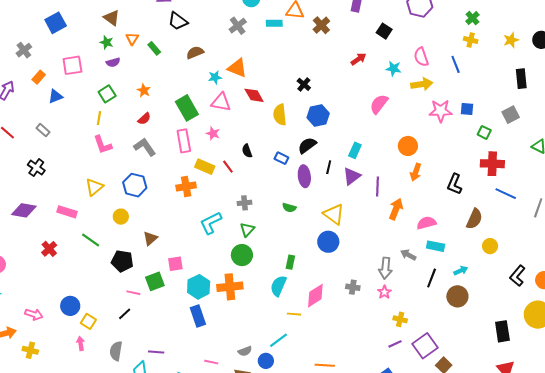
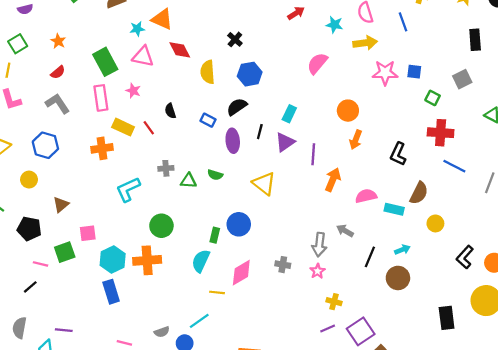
green triangle: (247, 229) -> (189, 181), moved, turned 49
blue circle: (328, 242) -> (239, 224), moved
cyan rectangle: (436, 246) -> (394, 209), moved

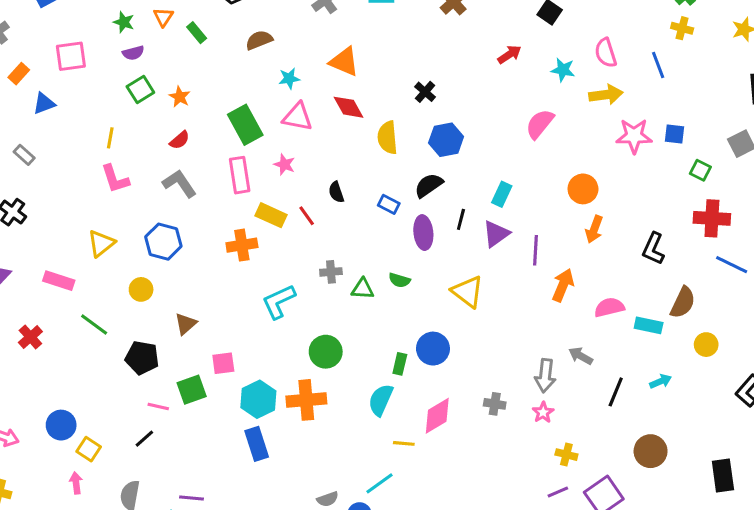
orange triangle: (162, 19) -> (344, 62), moved
green square: (18, 44) -> (140, 90), moved
brown circle: (398, 278) -> (651, 451), moved

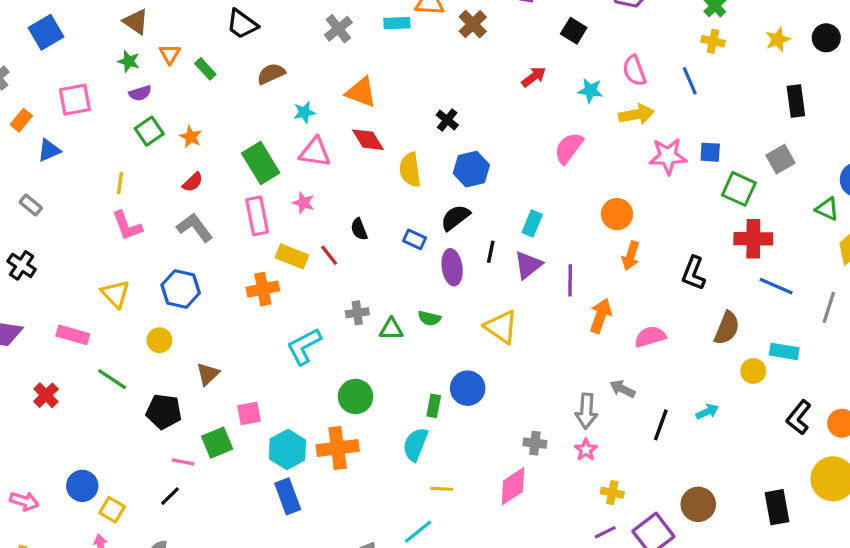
green square: (700, 170) -> (739, 189), size x1.5
yellow triangle: (101, 243) -> (116, 294), turned -32
cyan rectangle: (649, 325) -> (784, 351), moved
pink diamond: (437, 416) -> (513, 486), moved
brown circle: (651, 451) -> (698, 504), moved

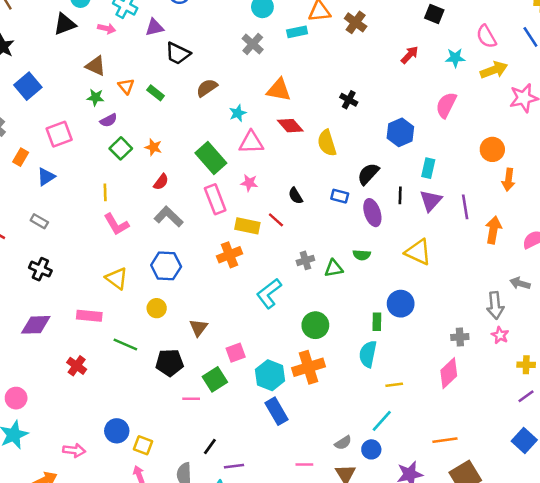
blue hexagon: (471, 169) -> (400, 132), moved
black line: (170, 496) -> (210, 446), moved

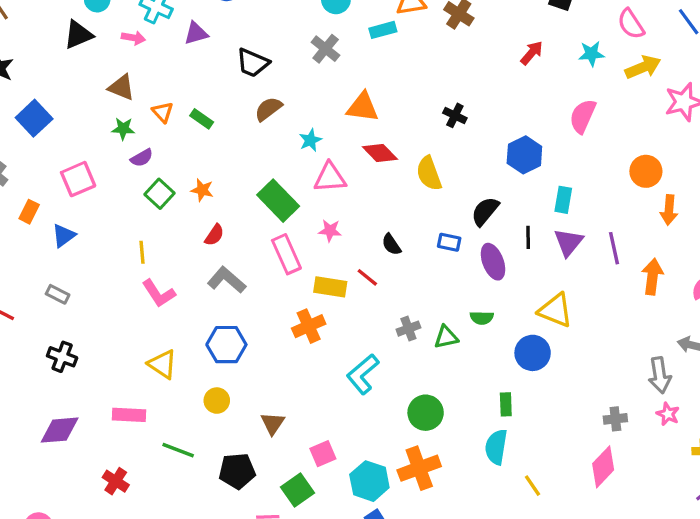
black trapezoid: (178, 53) -> (253, 63), moved
blue circle: (401, 304) -> (533, 353), moved
yellow line: (394, 385) -> (532, 486), turned 66

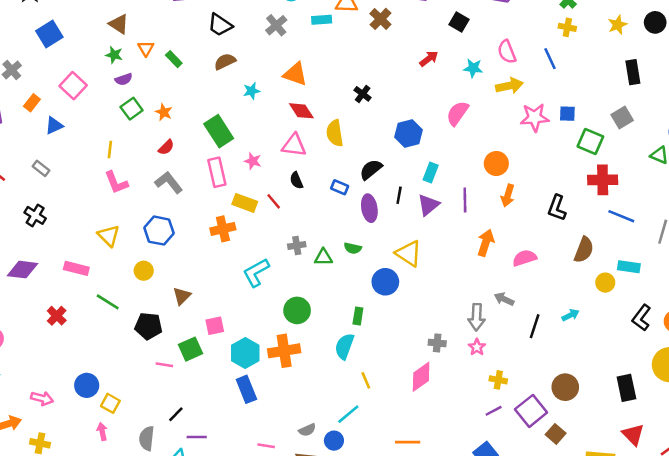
pink triangle: (330, 177) -> (294, 145), moved
pink square: (78, 179) -> (73, 86), turned -35
purple line: (614, 248) -> (465, 200), moved

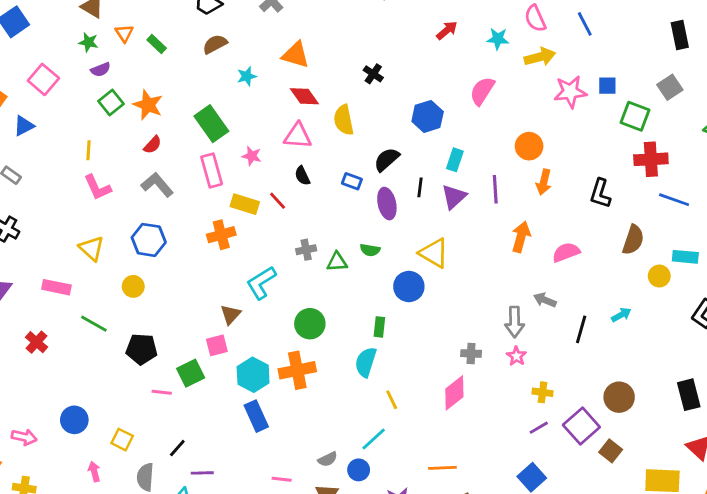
orange star: (164, 112) -> (148, 105), size x1.5
brown triangle: (182, 296) -> (231, 315), moved
yellow square: (110, 403) -> (122, 440), moved

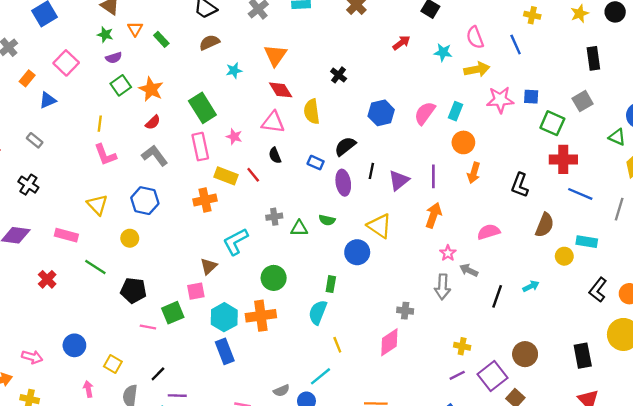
orange triangle: (296, 55) -> (275, 55), turned 45
pink semicircle: (482, 91) -> (425, 113), moved
cyan rectangle: (455, 160) -> (456, 111), moved
orange arrow: (521, 237) -> (433, 215), moved
pink star: (516, 356) -> (448, 253), moved

